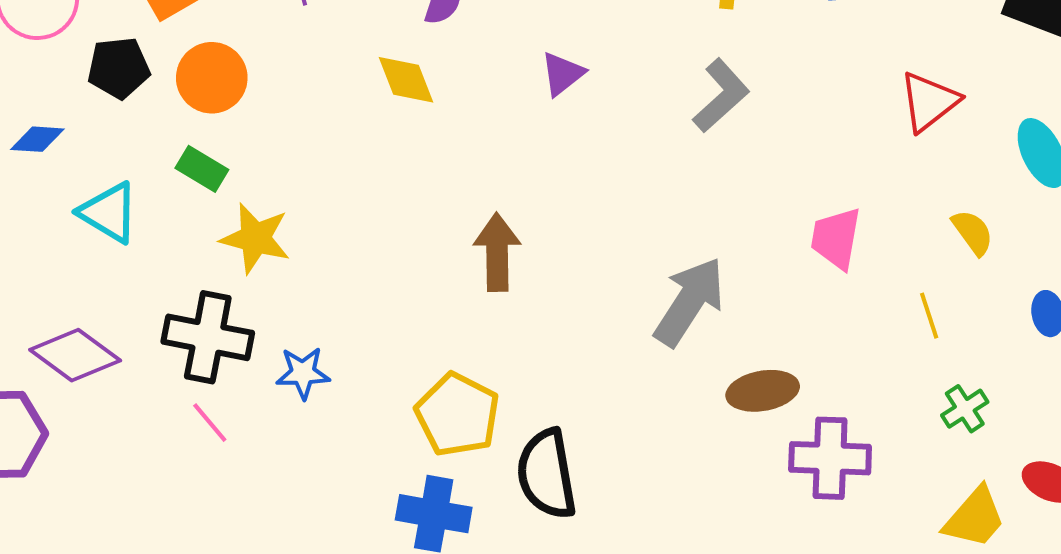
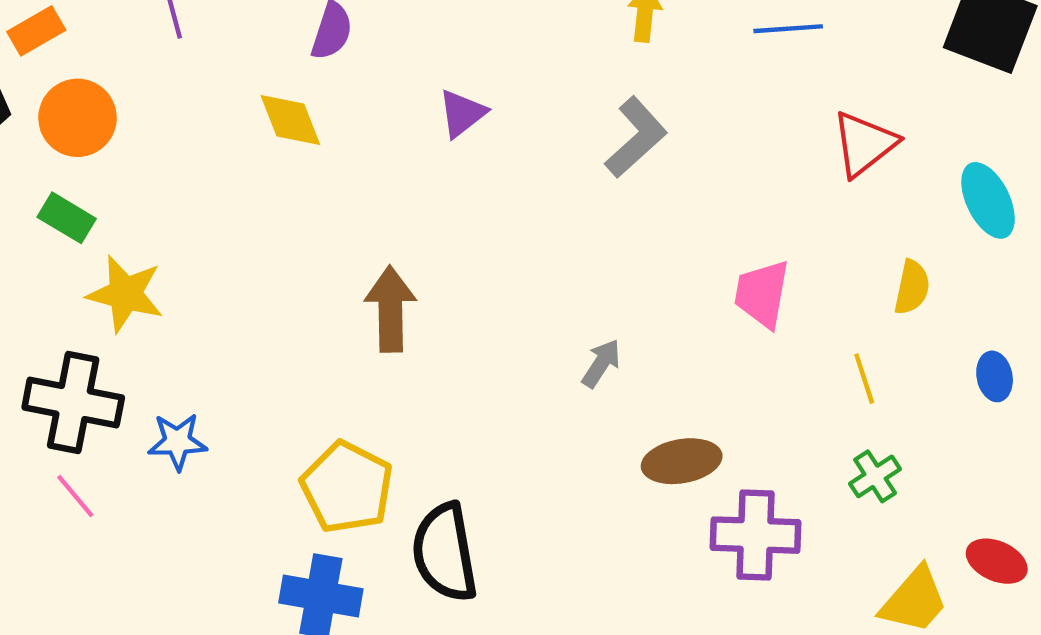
yellow semicircle: (973, 232) -> (912, 287), turned 48
gray arrow: (689, 302) -> (601, 363), size x0.5
green cross: (965, 409) -> (875, 476), moved

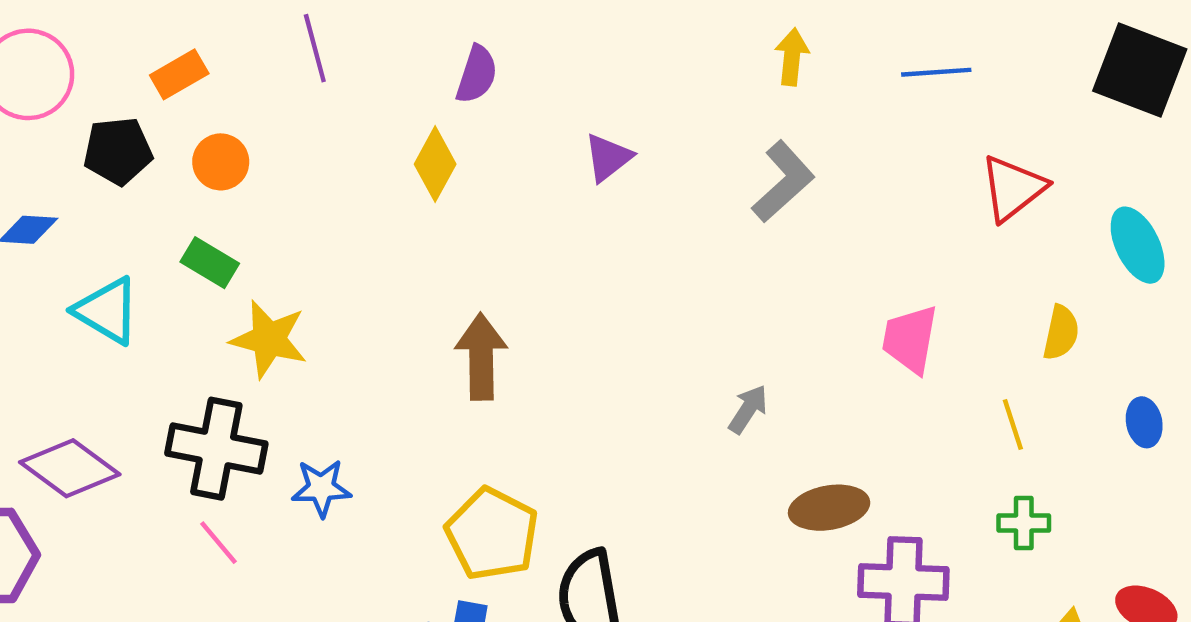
orange circle: (77, 118) -> (221, 162), size x0.7
yellow diamond: (290, 120) -> (435, 164), turned 50
brown arrow: (390, 309) -> (481, 357), moved
green cross: (875, 476) -> (1024, 523), turned 33

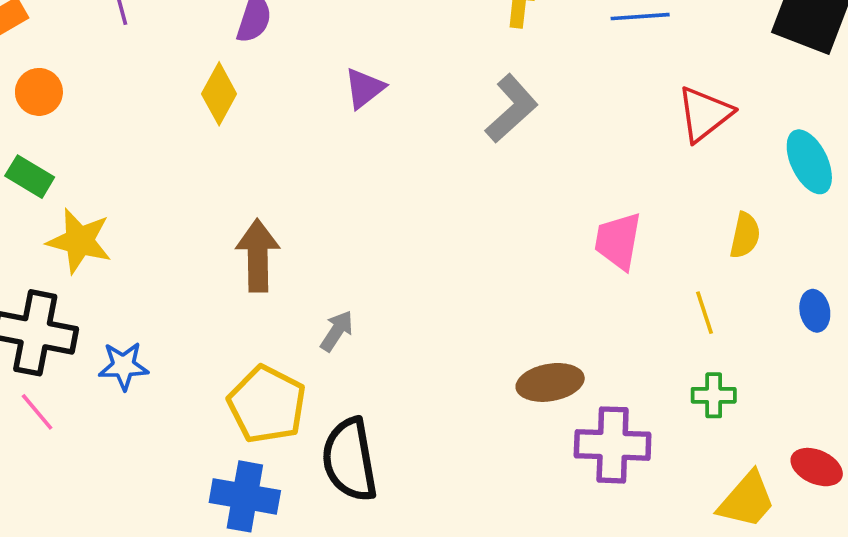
gray arrow: (748, 409) -> (337, 331), moved

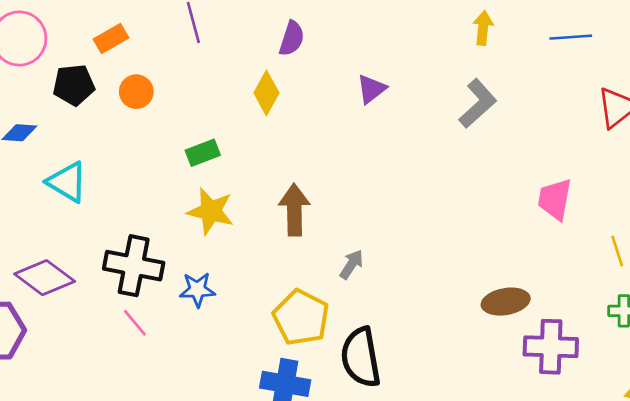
green rectangle: (30, 177) -> (203, 153), moved, turned -52
yellow star: (79, 241) -> (211, 211), moved

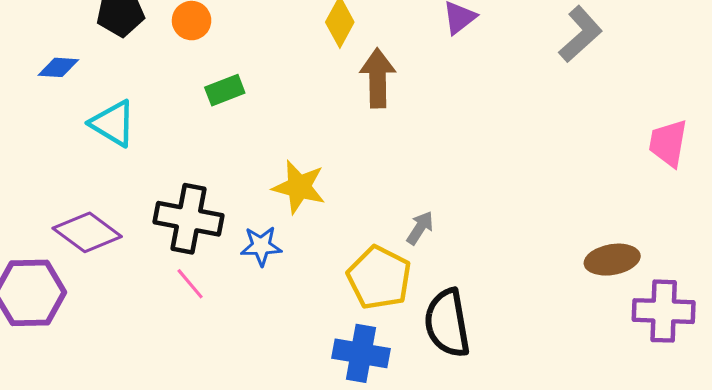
green rectangle: (203, 153) -> (225, 90), moved
brown arrow: (294, 210) -> (378, 78), moved
yellow star: (211, 211) -> (299, 187), moved
gray arrow: (352, 264) -> (420, 228), moved

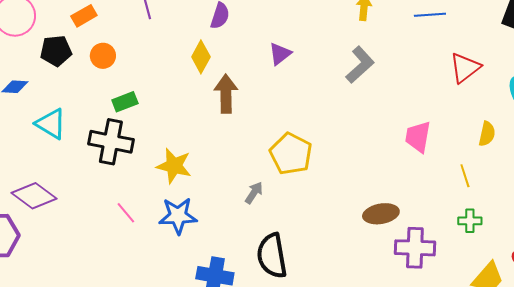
black cross: (189, 219) -> (111, 142), moved
blue star: (261, 246) -> (178, 216), moved, size x1.4
yellow pentagon: (379, 278) -> (291, 154), moved
pink line: (190, 284) -> (126, 213), moved

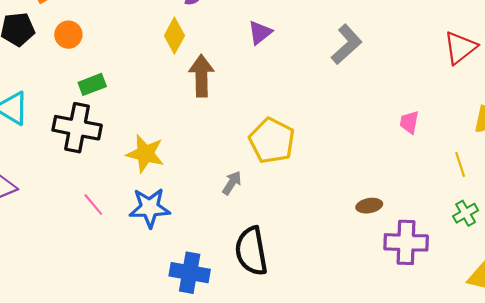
pink trapezoid: (418, 137) -> (409, 122), size x0.7
brown ellipse: (381, 214) -> (369, 206), size x0.7
green cross: (470, 221) -> (466, 213), turned -30

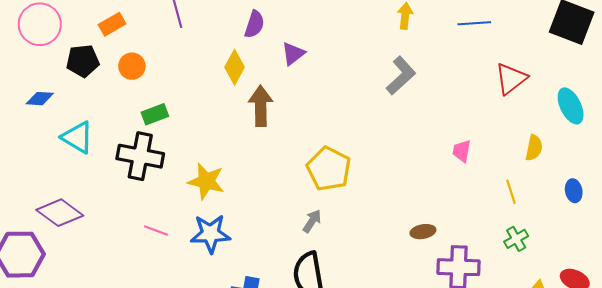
purple triangle: (260, 32) -> (293, 54), moved
gray arrow: (232, 183) -> (312, 221), moved
pink line: (93, 205) -> (156, 231), turned -30

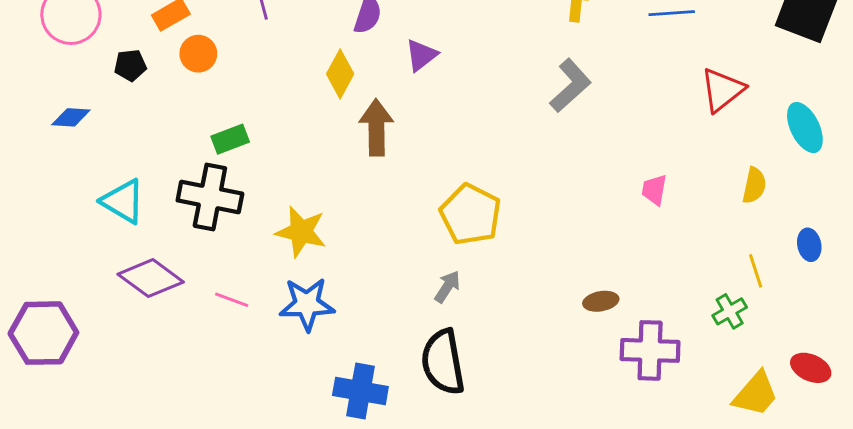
black pentagon: (83, 61) -> (130, 65), size x0.7
orange circle: (132, 66) -> (198, 54), moved
cyan triangle: (77, 137) -> (123, 201), moved
yellow line: (511, 192) -> (756, 271), moved
purple diamond: (60, 213) -> (151, 278), moved

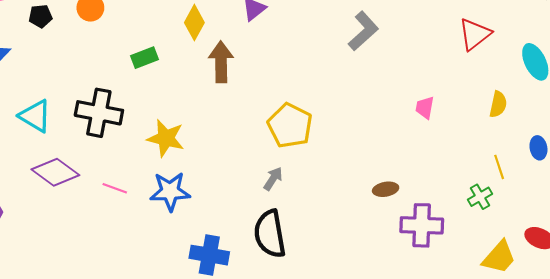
green rectangle: (230, 139) -> (145, 58), moved

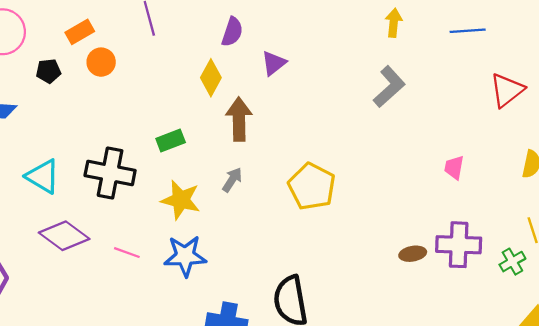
green rectangle: (145, 58) -> (171, 141), moved
gray arrow: (273, 179) -> (232, 180), moved
purple cross: (422, 225) -> (459, 245), moved

